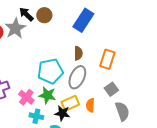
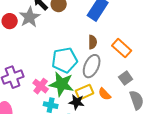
orange rectangle: (107, 59) -> (122, 48), turned -66
green star: (47, 95) -> (62, 84), size x1.4
orange semicircle: (90, 105) -> (105, 94), turned -48

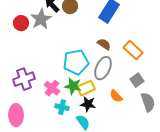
brown semicircle: (93, 42) -> (104, 44), turned -56
green star: (62, 84) -> (73, 86), size x0.7
yellow rectangle: (85, 92) -> (86, 88), moved

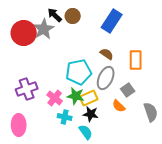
red circle: (21, 23) -> (24, 33), size x1.6
orange rectangle: (133, 50) -> (136, 60), turned 48
gray square: (137, 80) -> (128, 90), moved

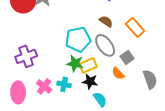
orange rectangle: (136, 60) -> (135, 27), turned -42
gray ellipse: (106, 78) -> (105, 45), turned -60
pink cross: (55, 98) -> (44, 86), moved
cyan semicircle: (86, 132) -> (100, 99), moved

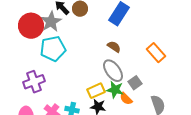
orange rectangle: (135, 27) -> (156, 53), moved
cyan pentagon: (78, 39) -> (53, 49), moved
green star: (75, 63) -> (115, 90), moved

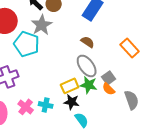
gray star: (51, 22) -> (42, 25), moved
cyan pentagon: (53, 49) -> (27, 44), turned 30
orange semicircle: (126, 99) -> (109, 89), moved

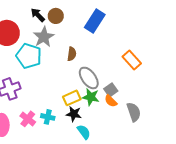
brown semicircle: (88, 42) -> (72, 54), moved, turned 64

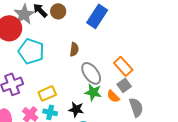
gray star: (44, 37) -> (24, 14), moved
orange rectangle: (132, 60) -> (123, 66), moved
gray square: (111, 90) -> (124, 85), moved
yellow rectangle: (72, 98) -> (47, 93), moved

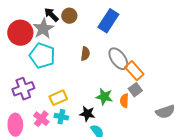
gray star: (24, 14) -> (43, 29), moved
gray ellipse: (91, 73) -> (118, 59), moved
orange semicircle: (113, 96) -> (124, 101), turned 48
gray semicircle: (136, 107) -> (165, 112), moved, turned 90

